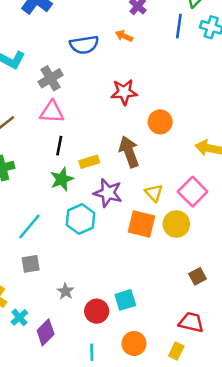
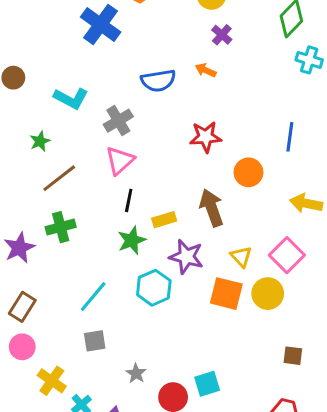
blue line: (179, 26) -> (290, 137), moved
pink triangle: (52, 112) -> (120, 160), turned -45
brown square: (197, 276) -> (293, 356), turned 35

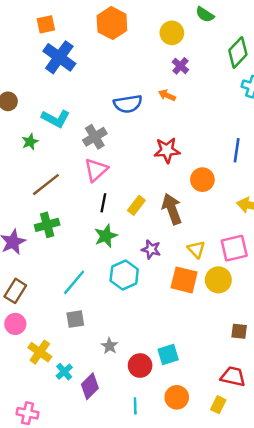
blue cross: (101, 24) -> (59, 57), moved
green star: (40, 141) -> (30, 142), moved
yellow rectangle: (164, 220) -> (136, 205), moved, turned -36
pink square: (287, 255) -> (234, 248), turned 32
purple star: (186, 257) -> (151, 249), size x0.7

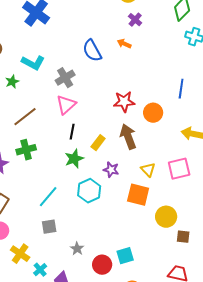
blue semicircle: (128, 104) -> (92, 51), turned 70
red star: (167, 150) -> (124, 102), moved
yellow rectangle: (136, 205) -> (98, 143), moved
yellow circle: (218, 280) -> (166, 217), moved

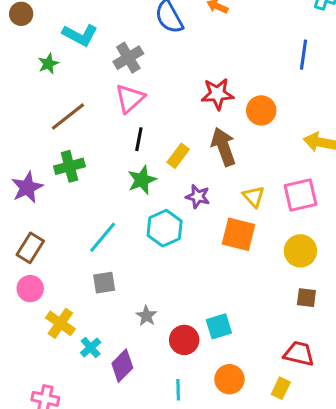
blue line: (181, 89) -> (303, 55), moved
yellow circle: (166, 217) -> (300, 251), moved

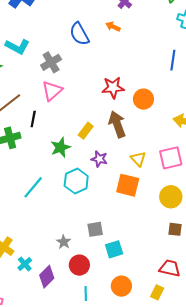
black line: (139, 139) -> (33, 119), moved
gray square: (104, 283) -> (95, 229), moved
red circle: (184, 340) -> (79, 265), moved

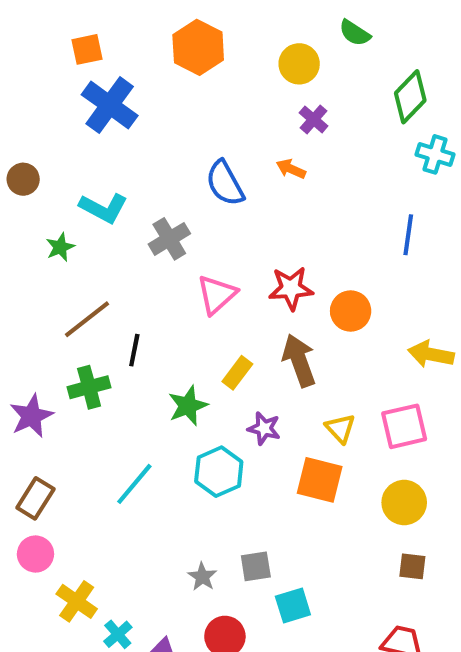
pink triangle: (52, 91) -> (217, 295), moved
gray star: (64, 242) -> (202, 577), moved

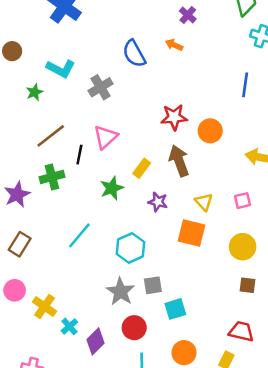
pink triangle: (217, 295) -> (106, 137), moved
pink square: (404, 426) -> (243, 201), size x0.6
cyan hexagon: (219, 472) -> (130, 248), moved
pink circle: (35, 554) -> (15, 290), moved
gray star: (202, 577) -> (120, 292), size x1.6

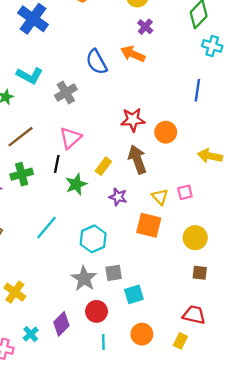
orange arrow: (174, 45) -> (133, 54), size x1.5
black line: (79, 155) -> (57, 164), moved
pink square: (243, 201) -> (185, 192), moved
cyan cross: (69, 326) -> (31, 334), moved

